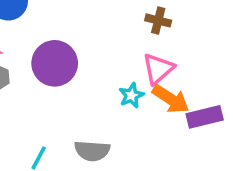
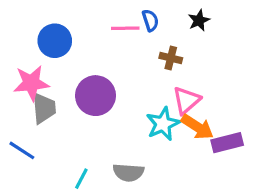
brown cross: (158, 20) -> (171, 58), moved
cyan star: (131, 95) -> (163, 124), size x1.5

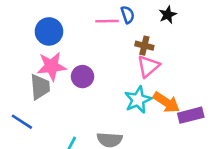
pink star: (31, 83) -> (52, 66), moved
purple circle: (96, 96) -> (82, 77), size x0.7
pink triangle: (186, 100) -> (148, 66), moved

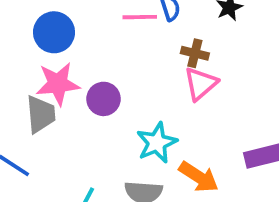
cyan star: (138, 100) -> (157, 143), moved
orange arrow: (166, 102) -> (199, 177), moved

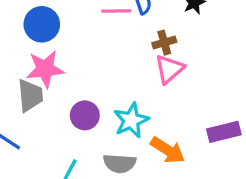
brown cross: (195, 53) -> (164, 43), turned -30
purple circle: (104, 99) -> (85, 115), moved

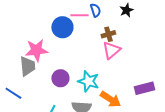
blue circle: (42, 24) -> (62, 27), moved
cyan star: (131, 120) -> (88, 81), turned -30

